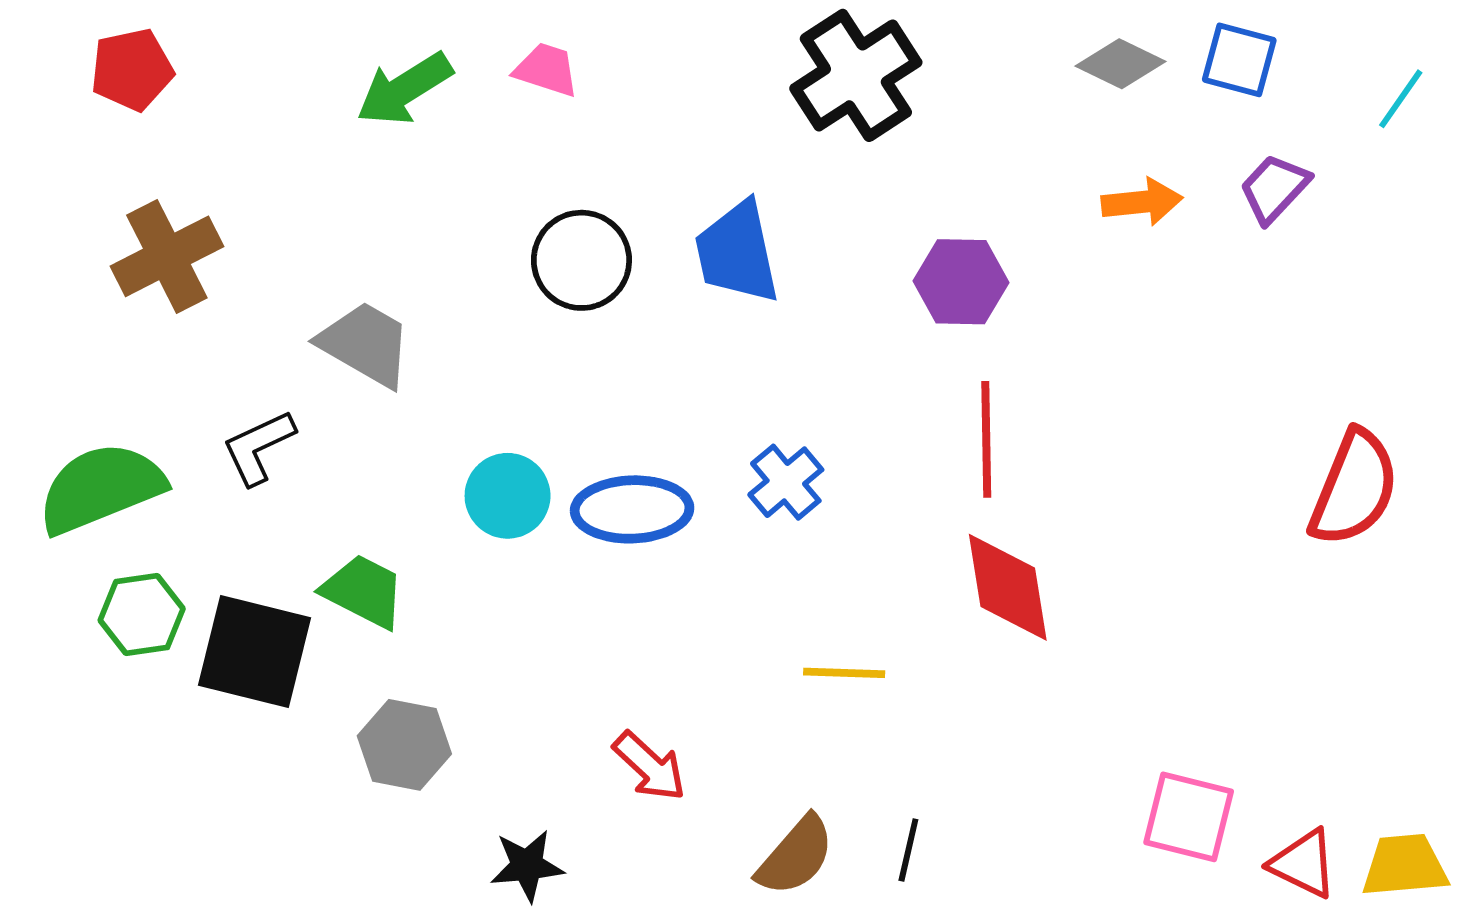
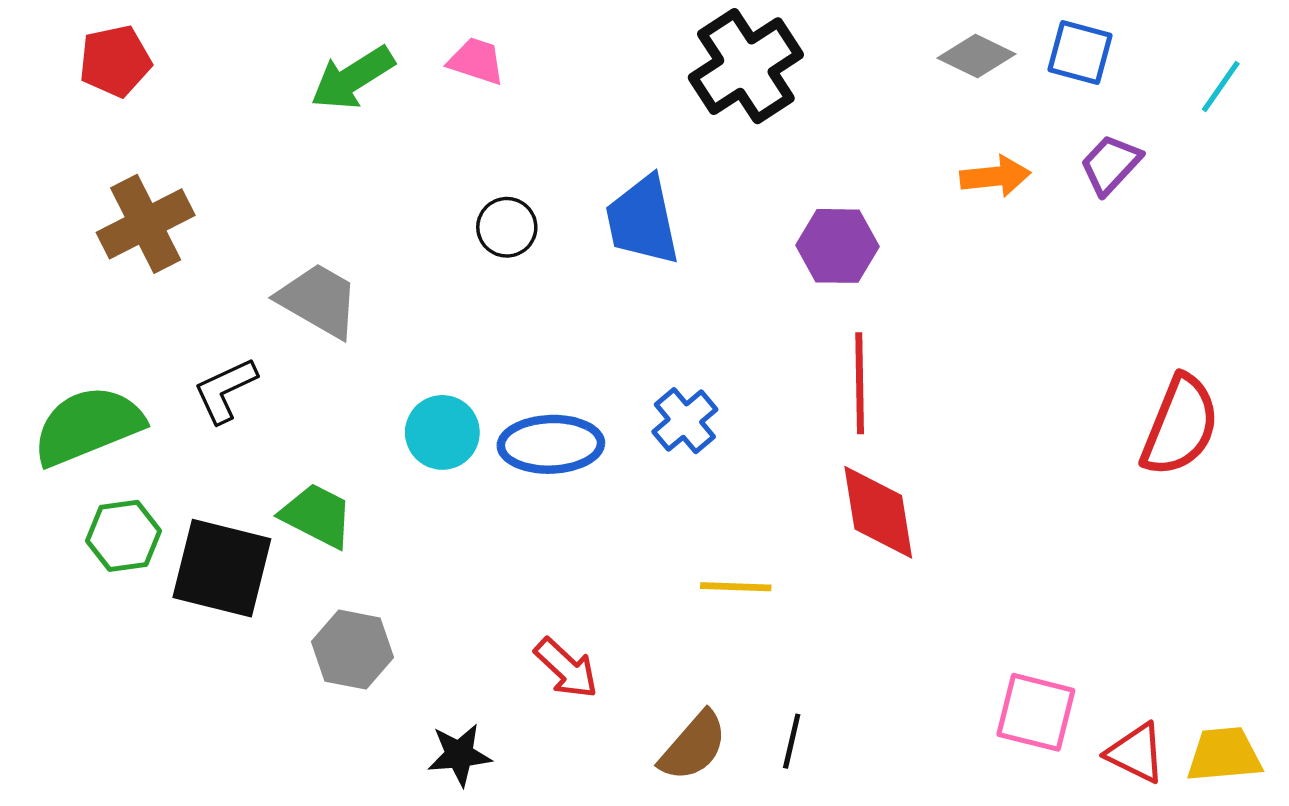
black circle: (581, 260) -> (507, 227), size x0.7

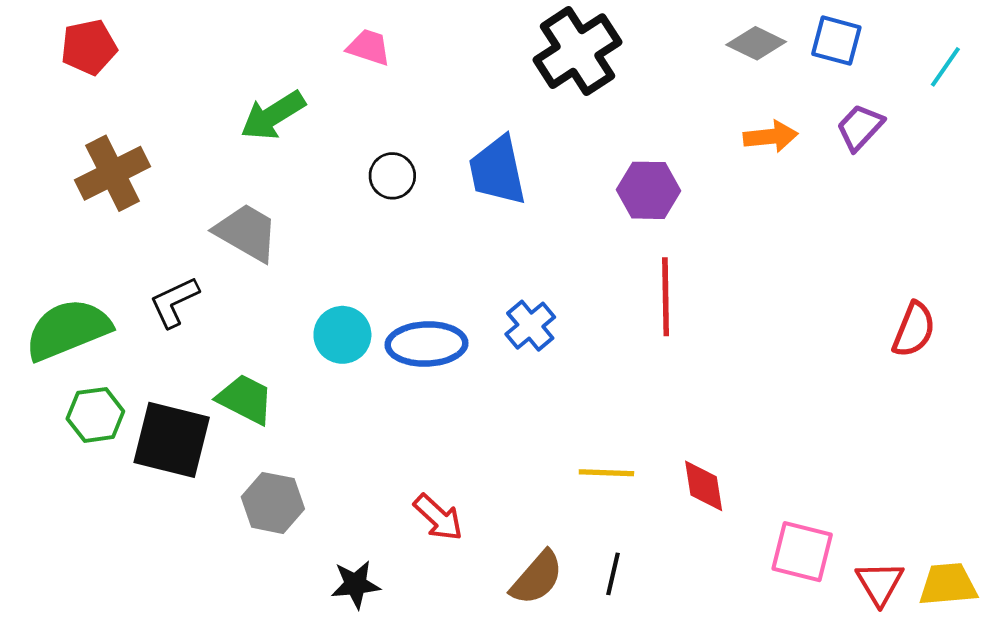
green arrow: (352, 78) -> (273, 115), moved
red semicircle: (1180, 426) -> (914, 330), size x0.7
red diamond: (878, 512) -> (704, 486), moved, size x0.7
yellow line: (736, 587) -> (606, 473), moved
red triangle: (1136, 753) -> (880, 583), turned 33

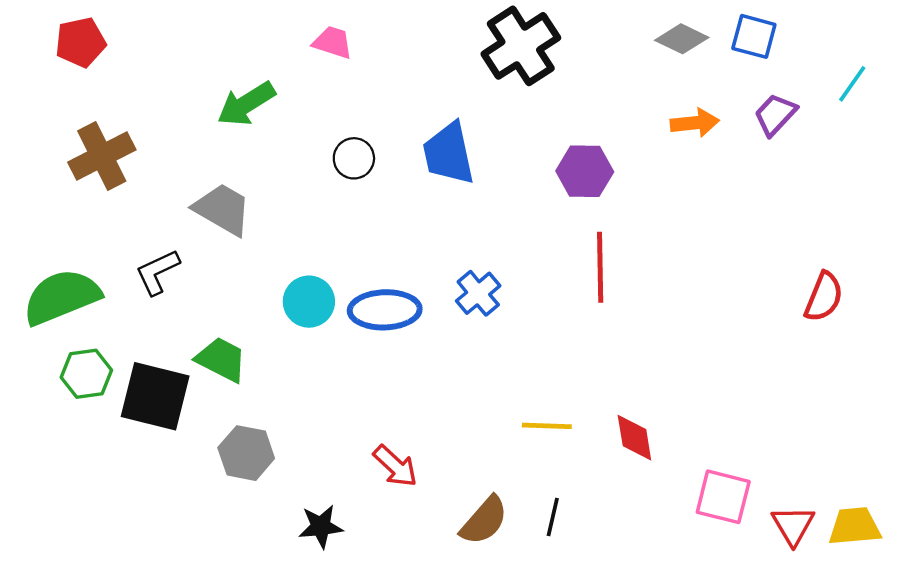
cyan line: (945, 67) -> (852, 84), moved

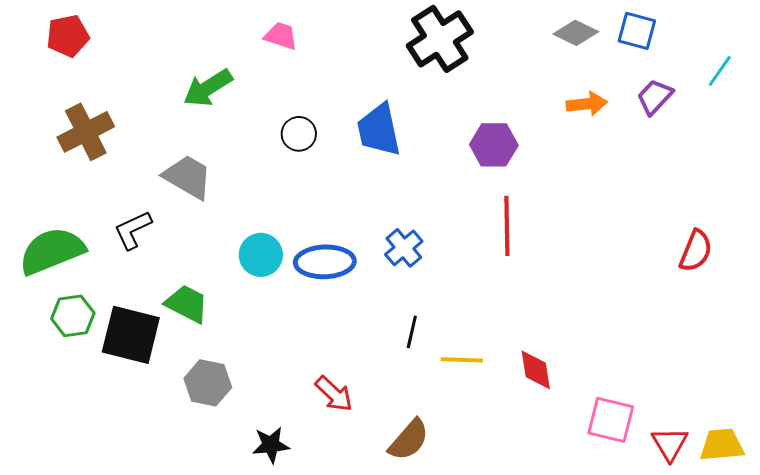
black line: (553, 517) -> (412, 332), moved

